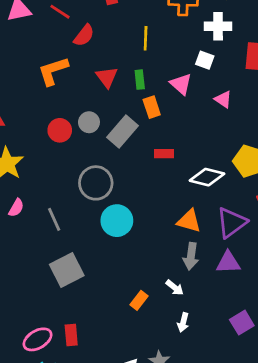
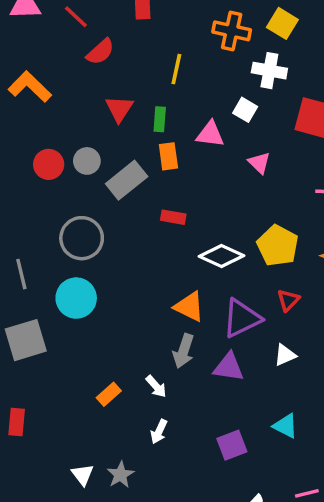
orange L-shape: (53, 71) -> (30, 87), moved, turned 52
pink triangle: (181, 84) -> (210, 134), turned -45
cyan circle: (117, 221) -> (76, 298), moved

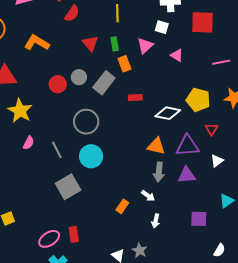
pink triangle: (210, 134) -> (145, 46), turned -36
purple triangle: (242, 318) -> (188, 146), turned 35
cyan triangle: (285, 426) -> (227, 201), turned -49
purple square: (232, 445) -> (199, 219), turned 36

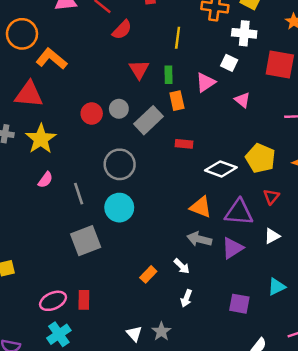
orange L-shape: (37, 43) -> (51, 59), moved
gray arrow: (159, 172) -> (199, 239), turned 90
purple triangle: (187, 175) -> (232, 248), turned -36

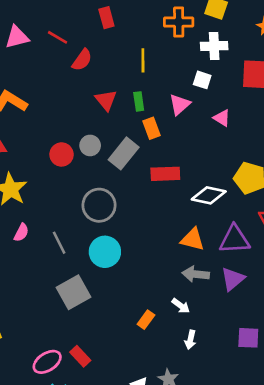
red rectangle: (184, 144) -> (165, 174), size x1.5
red rectangle: (84, 300) -> (80, 356), turned -36

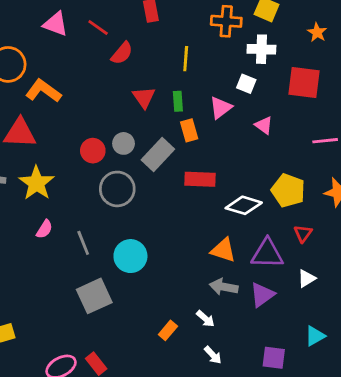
pink triangle: (17, 37) -> (56, 24), turned 30
gray circle: (99, 205) -> (117, 189), moved
white arrow: (190, 340) -> (213, 355), turned -60

